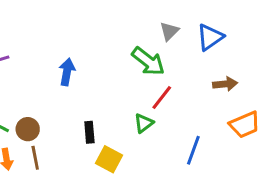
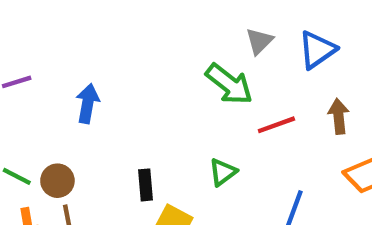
blue arrow: (67, 72) -> (88, 103), moved
brown arrow: (225, 84) -> (339, 116), turned -90
red line: (162, 97) -> (276, 125), moved, turned 32

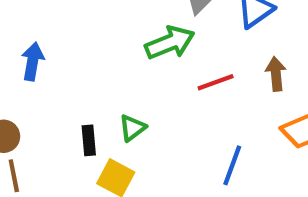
green arrow: (229, 84) -> (170, 43), turned -60
green triangle: (223, 172) -> (132, 128), moved

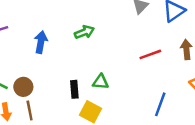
green arrow: (170, 43) -> (84, 32), moved, size x0.7
green triangle: (132, 128) -> (101, 82), turned 42

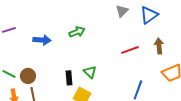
blue arrow: (41, 42) -> (42, 40), turned 84
green triangle: (101, 82) -> (90, 72), turned 40

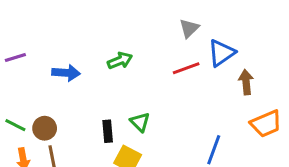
blue triangle: (149, 15) -> (221, 53), moved
red line: (130, 50) -> (186, 68), moved

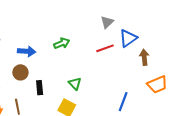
brown circle: (45, 128) -> (20, 72), moved
black rectangle: (108, 131) -> (40, 88), moved

